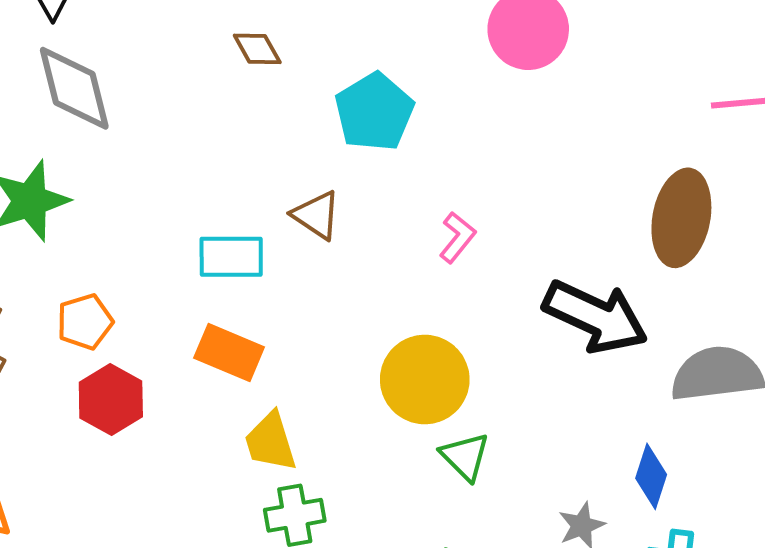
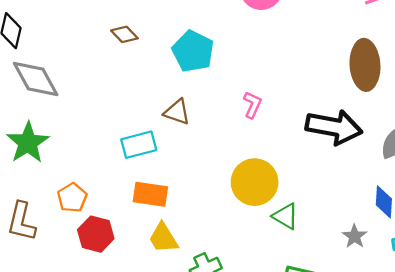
yellow trapezoid: (270, 442) -> (163, 238), moved

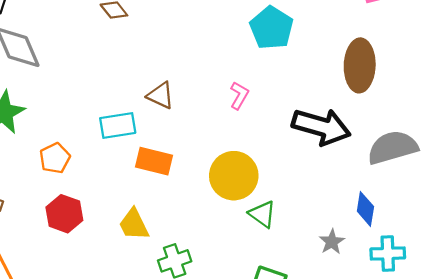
cyan pentagon: (193, 51) -> (272, 28), moved
orange rectangle: (150, 194) -> (154, 161), moved
orange pentagon: (72, 198) -> (55, 158), moved

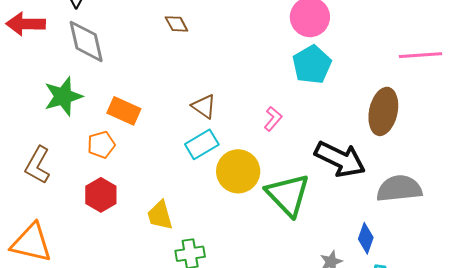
cyan rectangle: (118, 126) -> (202, 144), moved, turned -32
orange rectangle: (154, 161) -> (124, 111), moved
yellow circle: (234, 176) -> (238, 171), moved
green triangle: (262, 214) -> (288, 195), moved, size x1.8

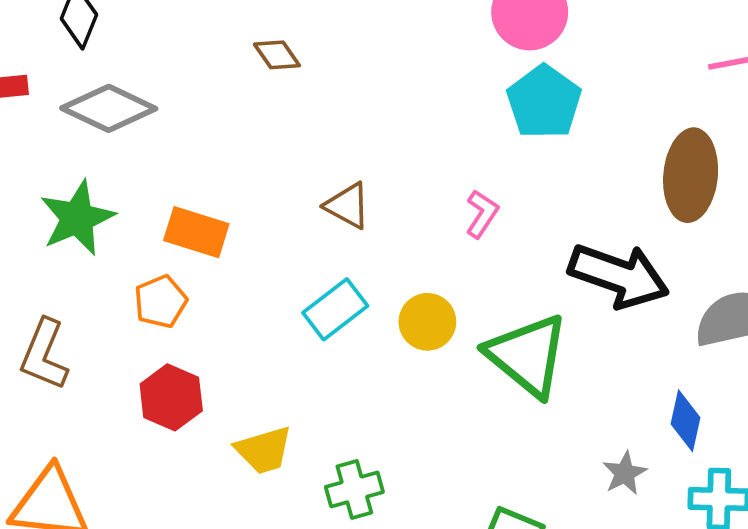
gray diamond: (86, 41) -> (109, 108), turned -45
cyan rectangle: (202, 144) -> (335, 309), moved
yellow circle: (238, 171) -> (427, 322), size x0.7
yellow trapezoid: (160, 215) -> (264, 450), moved, turned -84

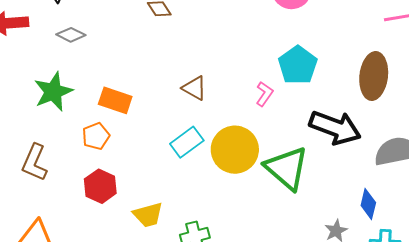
cyan pentagon: (544, 102) -> (298, 65), moved
gray diamond: (109, 108) -> (71, 35), size x0.6
yellow circle: (427, 322) -> (235, 150), size x1.6

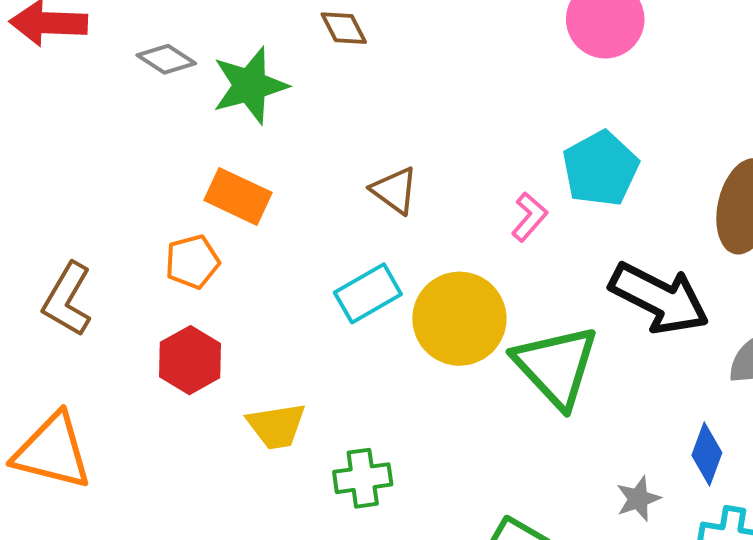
green star: (53, 92) -> (250, 85), moved

